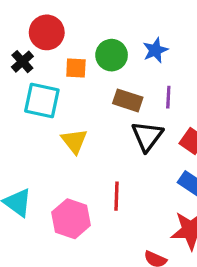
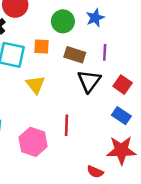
orange square: (76, 68) -> (41, 46), moved

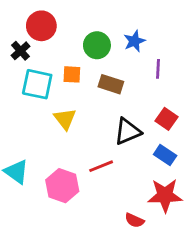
purple line: (105, 52) -> (158, 69), moved
black triangle: (89, 81) -> (128, 131), moved, turned 30
red line: (66, 125) -> (101, 166), turned 66

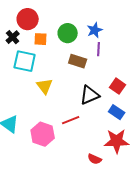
purple line: (158, 69) -> (99, 49), moved
orange square: (72, 74) -> (41, 39), moved

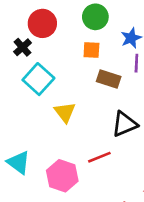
green circle: (68, 33) -> (95, 17), moved
orange square: (41, 39) -> (91, 50), moved
cyan square: (25, 61) -> (38, 79), turned 30

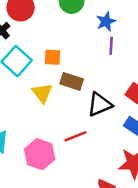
orange square: (91, 50) -> (52, 57), moved
brown rectangle: (109, 79) -> (72, 81), moved

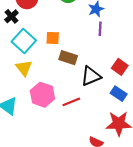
yellow triangle: (42, 93) -> (24, 68), moved
pink hexagon: (40, 154) -> (42, 95), moved

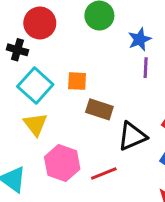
black cross: (11, 16) -> (17, 50), turned -32

